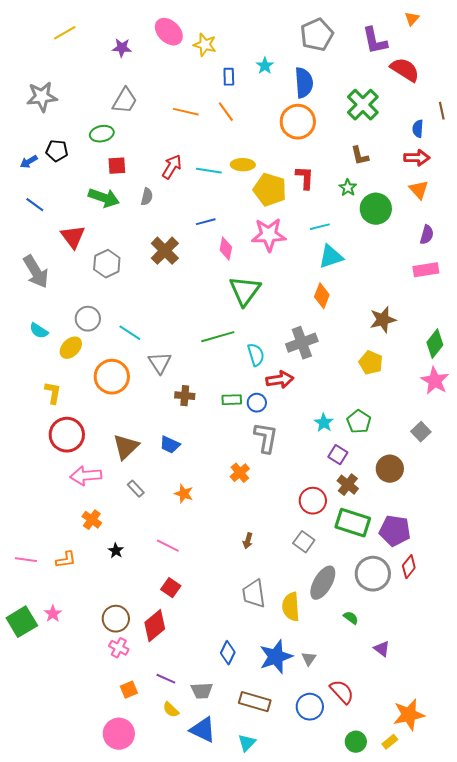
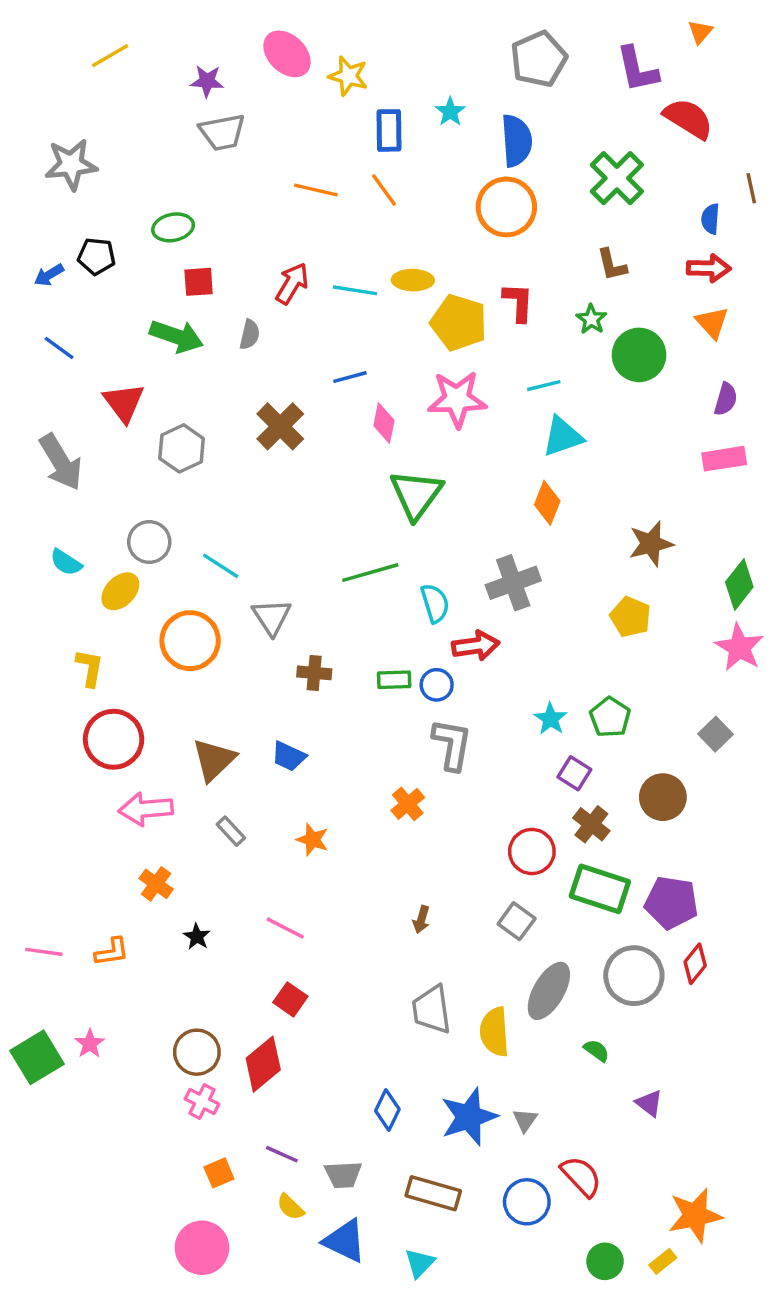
blue rectangle: (229, 77) -> (389, 130), size x1.4
gray trapezoid: (125, 101) -> (222, 132), moved, turned 48

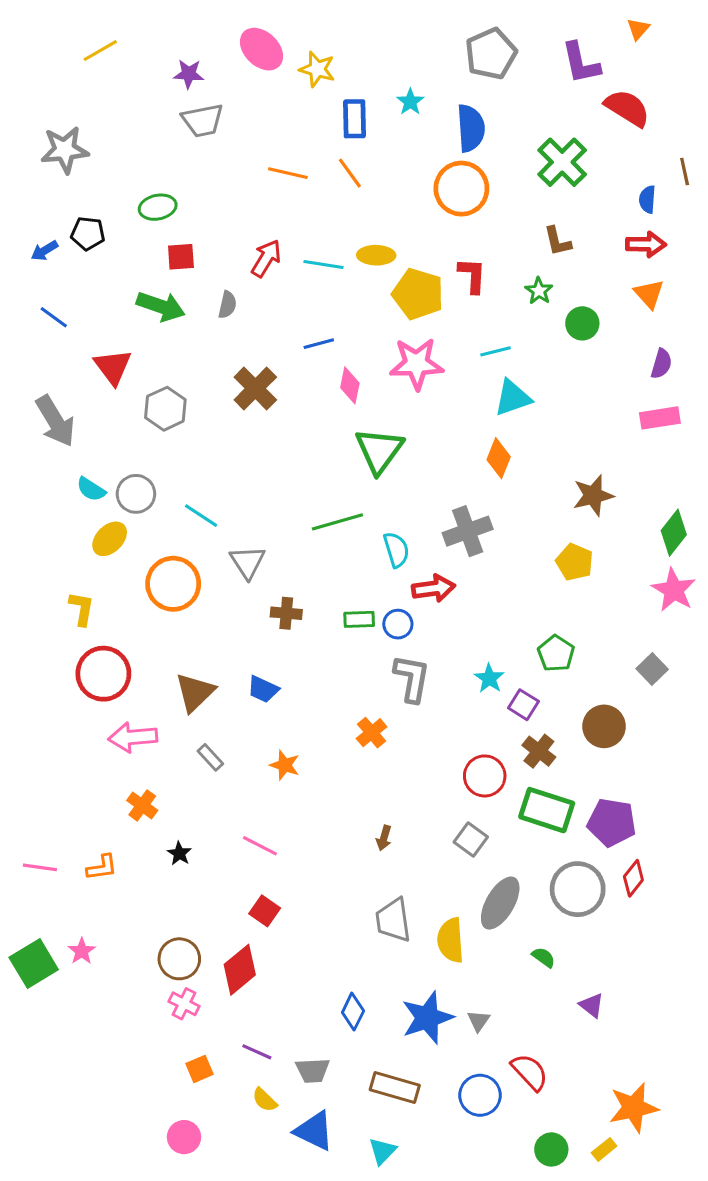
green circle: (639, 355) -> (582, 323), size x0.7
cyan semicircle: (66, 562) -> (91, 489), moved
cyan star: (551, 719) -> (489, 678), moved
pink circle: (202, 1248) -> (184, 1137), size x0.7

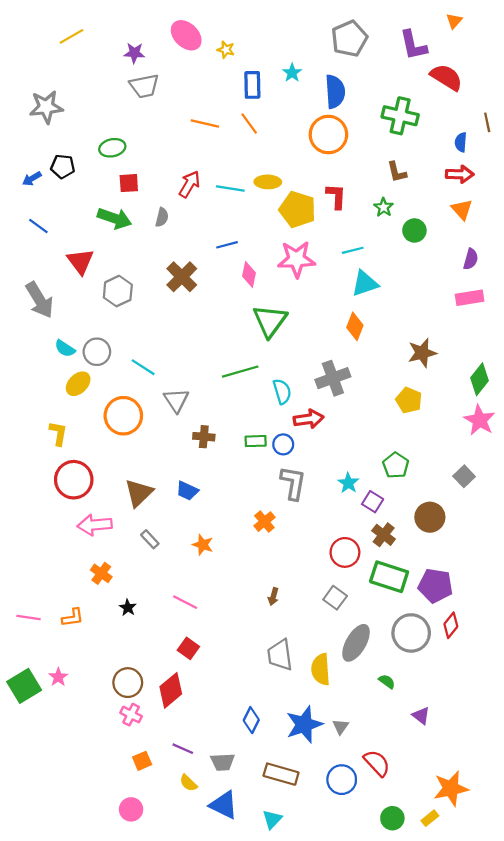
yellow star: (317, 69) -> (226, 50), size x0.7
green cross: (562, 162) -> (400, 116), turned -32

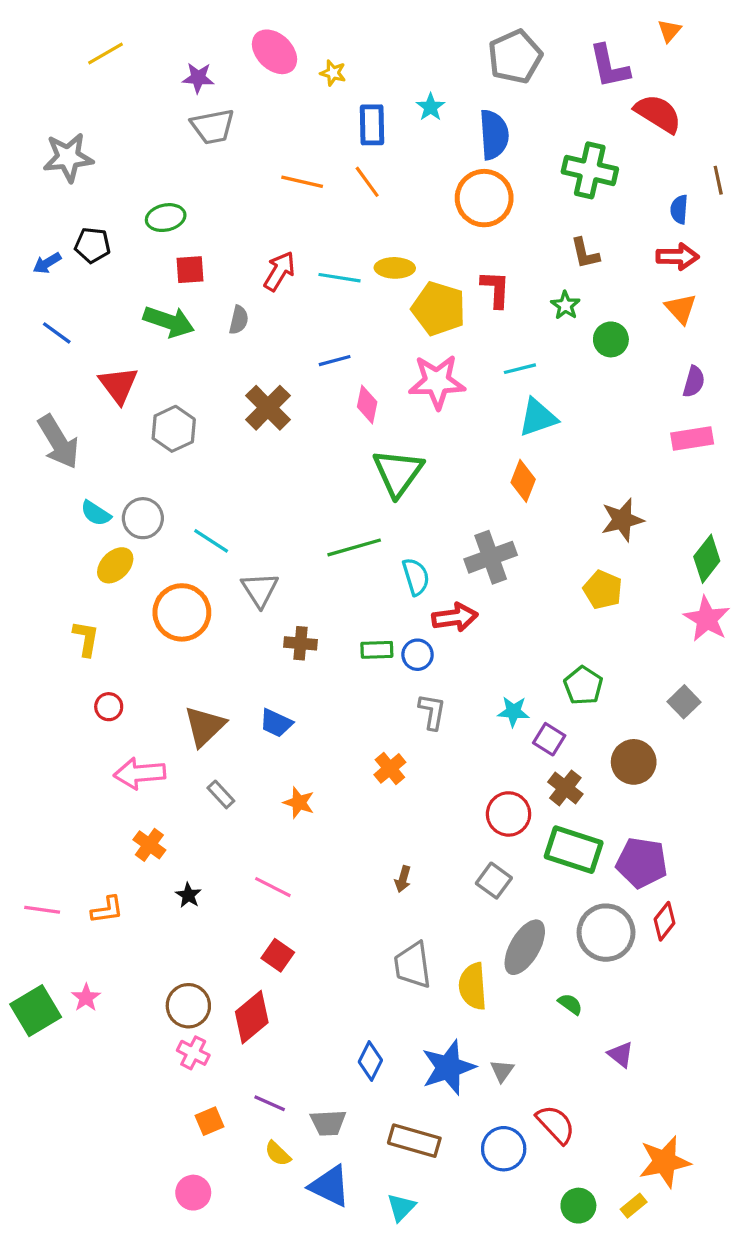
red circle: (74, 480) -> (109, 707), size x0.5
gray L-shape: (293, 483) -> (432, 712), size x0.7
cyan star: (348, 483) -> (513, 712), turned -30

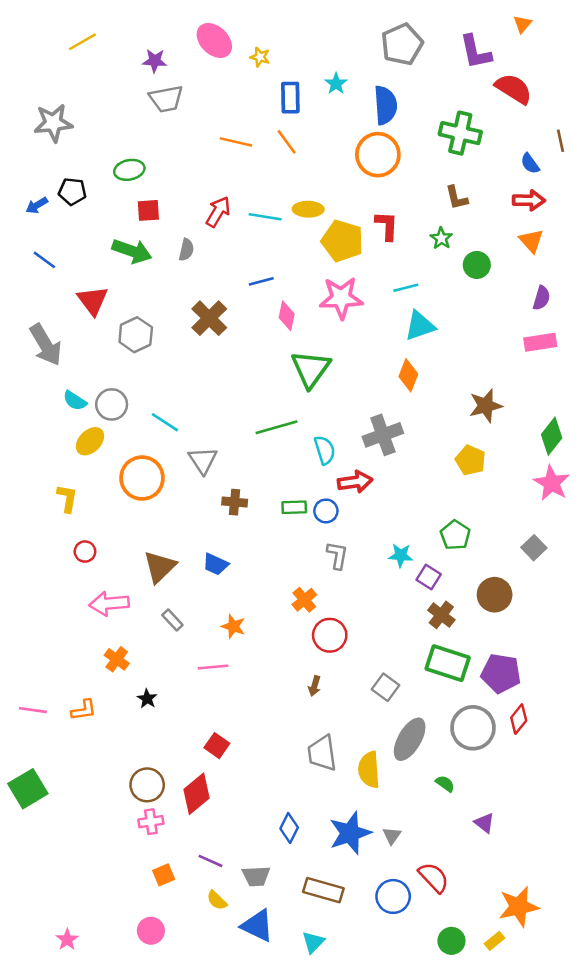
blue semicircle: (679, 209) -> (530, 164), turned -40
red circle: (509, 814) -> (330, 635), moved
pink line: (273, 887) -> (213, 667), moved, turned -32
pink star: (86, 998) -> (67, 940), moved
pink cross: (193, 1053) -> (151, 822), turned -35

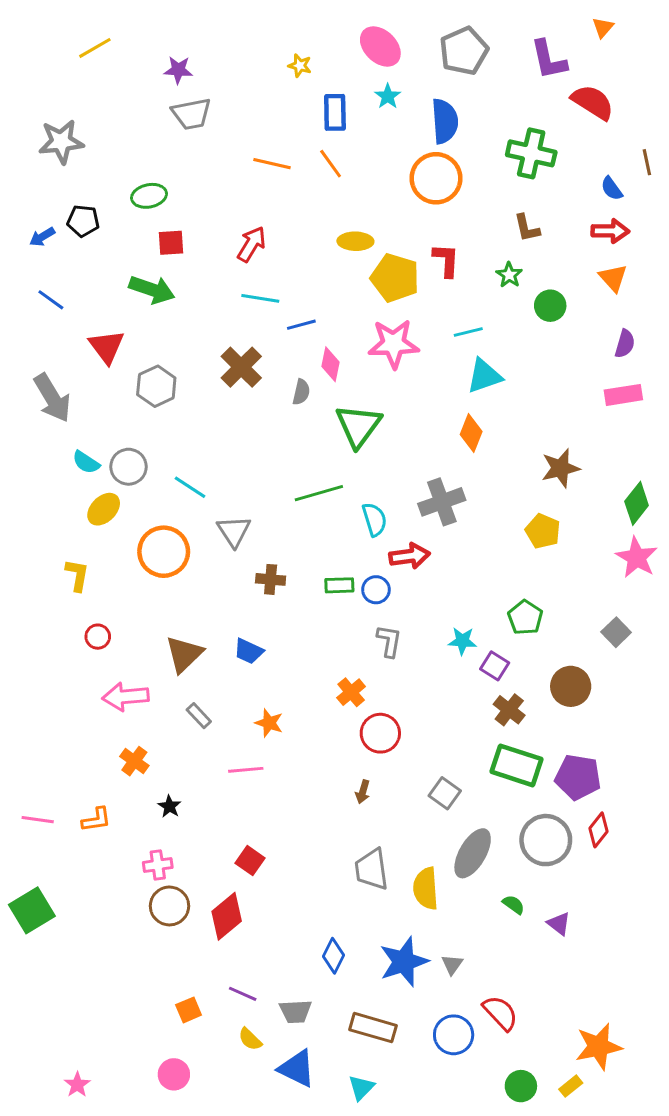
pink ellipse: (214, 41) -> (380, 46), moved
cyan line: (265, 217) -> (260, 298), moved
gray semicircle: (186, 250) -> (301, 392), moved
pink cross: (151, 822) -> (158, 865), moved
purple triangle: (484, 823) -> (559, 924), moved

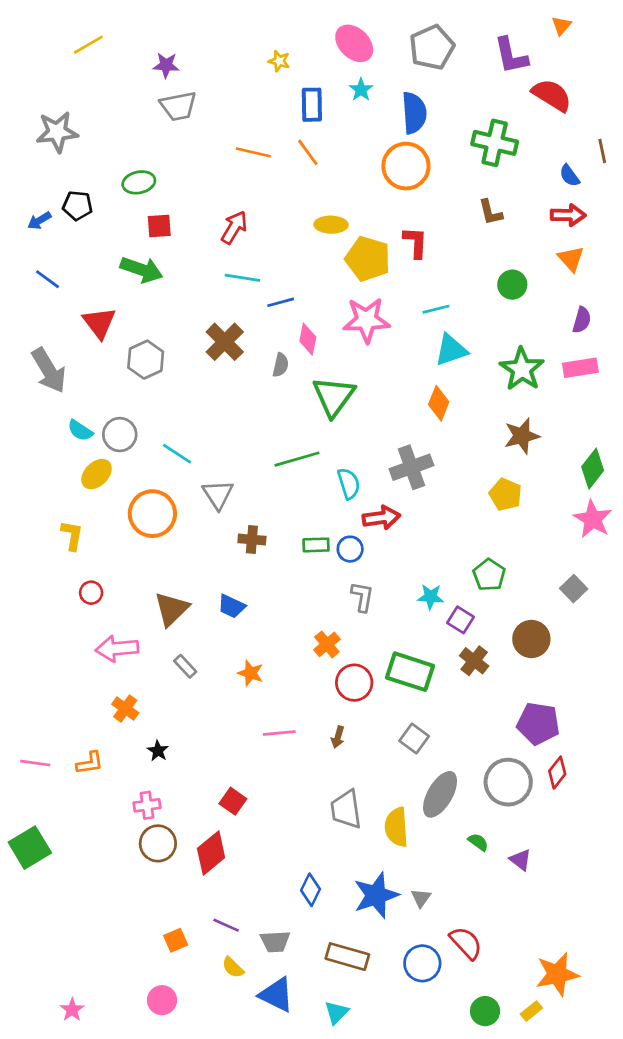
green star: (509, 275) -> (522, 369), moved, size x1.8
green rectangle: (517, 765) -> (410, 672), moved
pink line: (246, 770) -> (279, 733), moved

